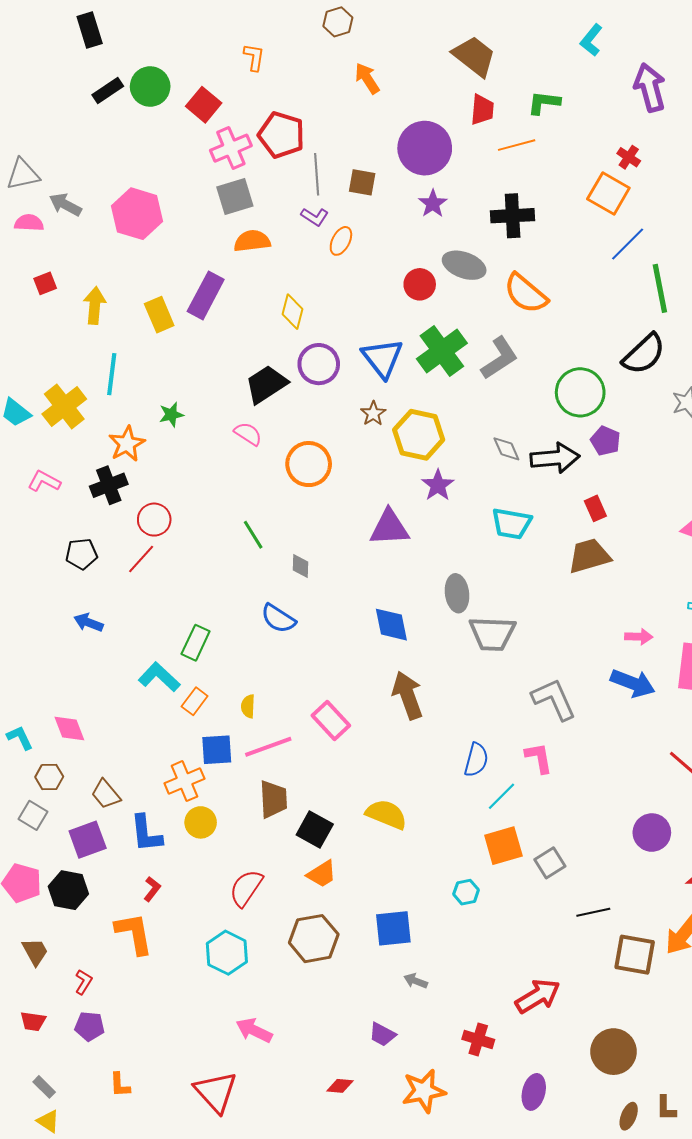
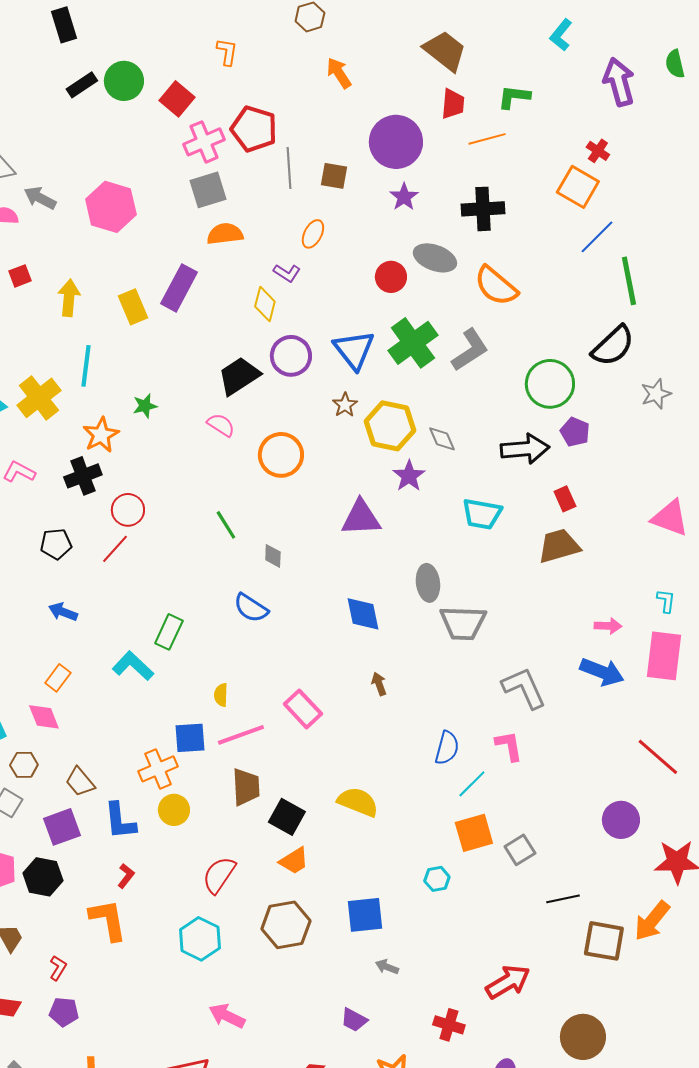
purple L-shape: (315, 217) -> (287, 273), moved
gray diamond: (506, 449) -> (442, 439), moved
brown arrow: (408, 695) -> (379, 684), size x0.5
orange rectangle: (195, 701) -> (58, 678), moved

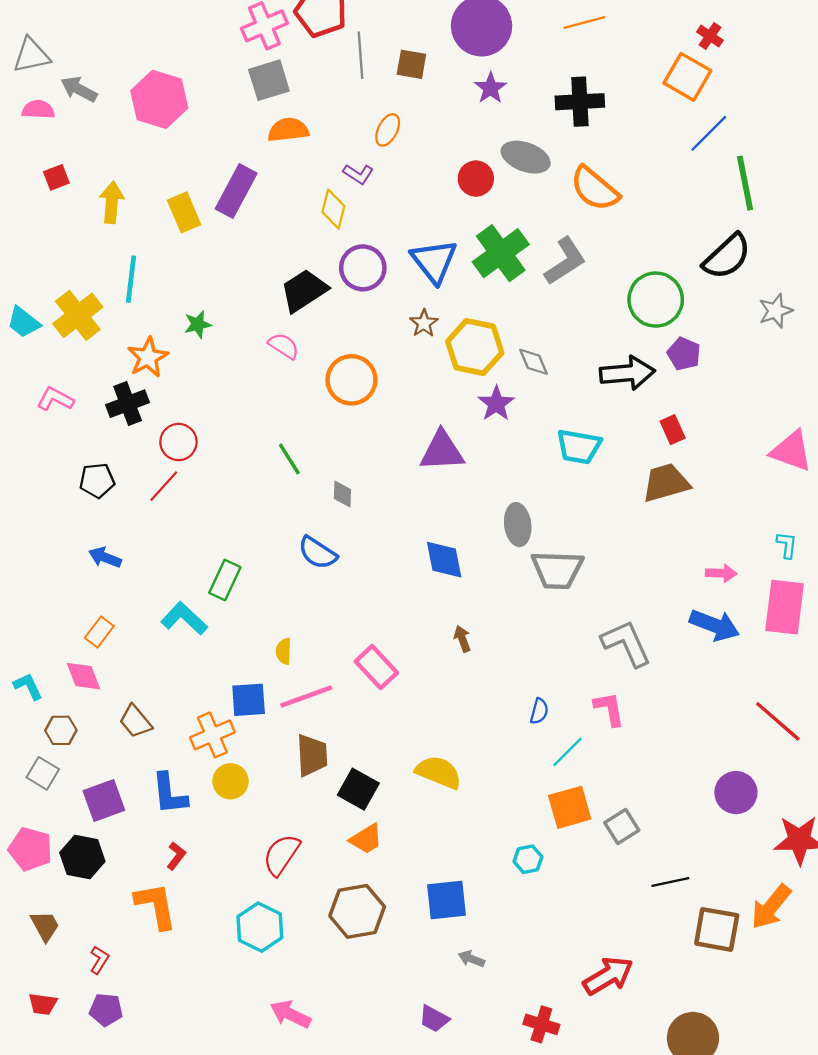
blue semicircle: (447, 748) -> (539, 711), size x0.7
brown trapezoid: (80, 782) -> (135, 721), moved

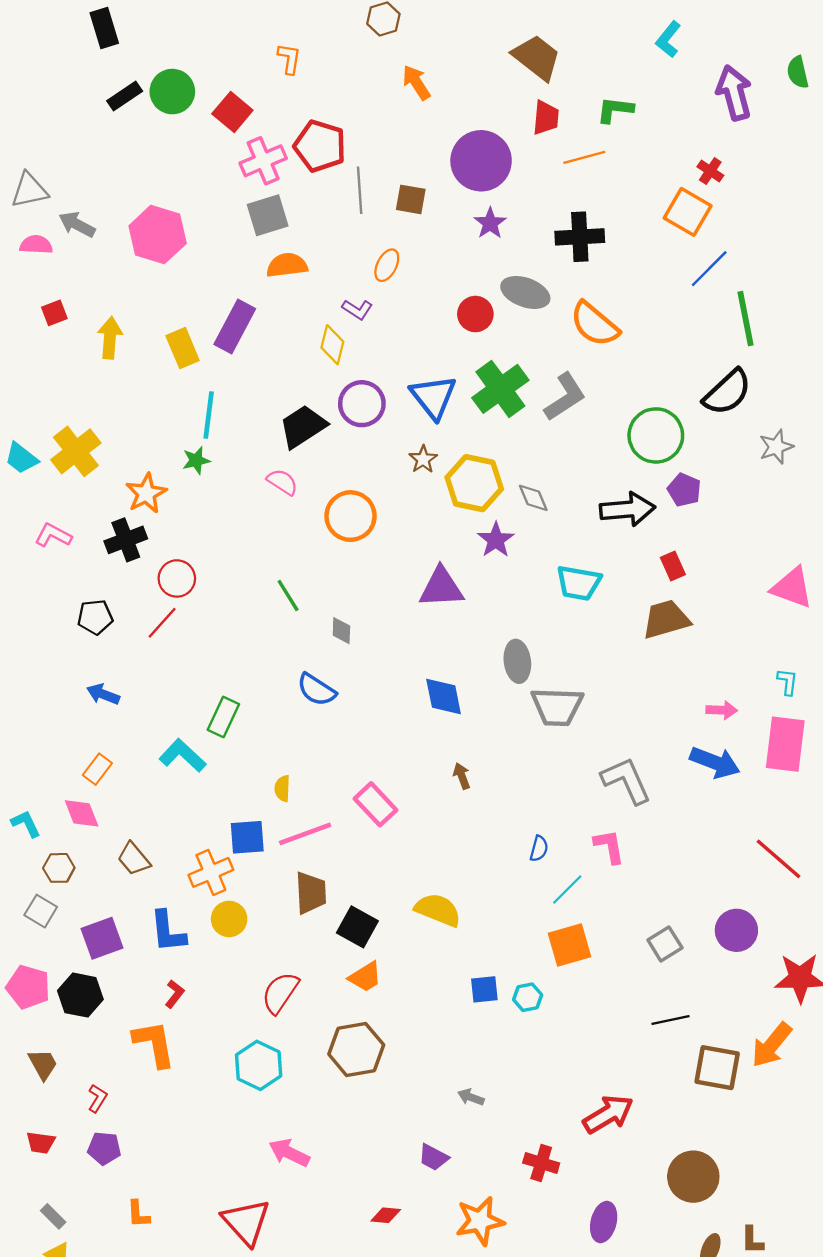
cyan line: (131, 279) -> (209, 415), moved
gray square: (622, 826) -> (665, 944), moved
blue square: (446, 900) -> (484, 989), moved, size x0.7

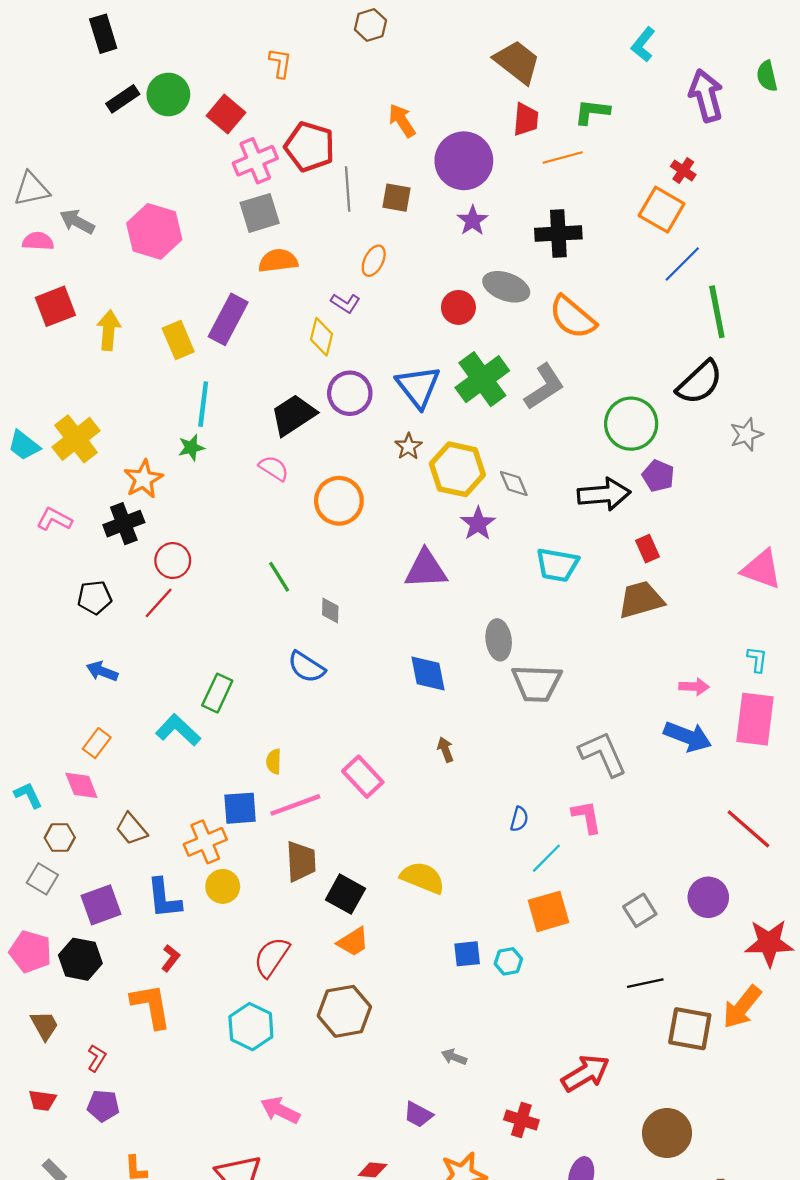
orange arrow: (416, 82) -> (402, 121), moved
red square: (54, 313) -> (55, 306), size x1.6

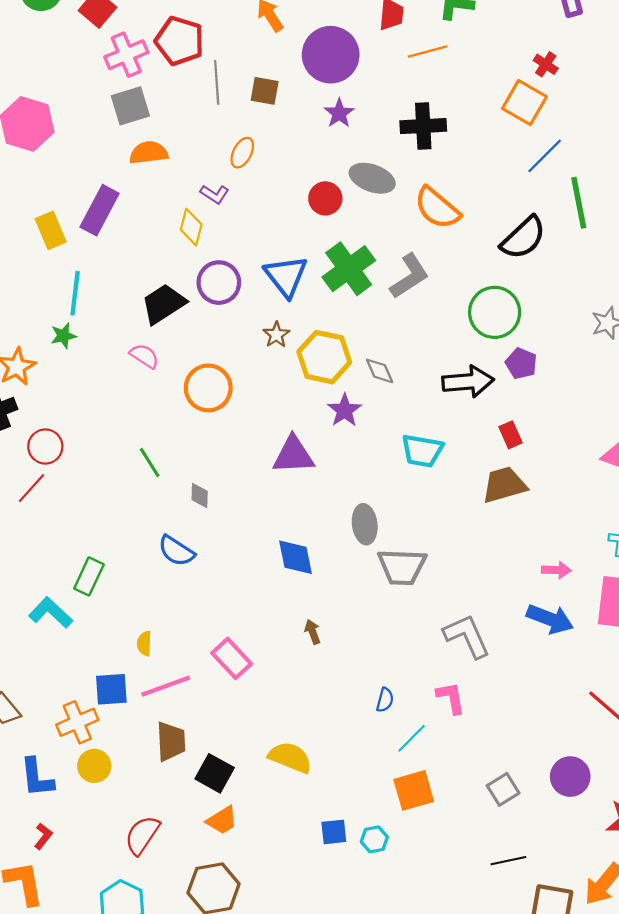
black semicircle: (700, 382) -> (523, 238), moved

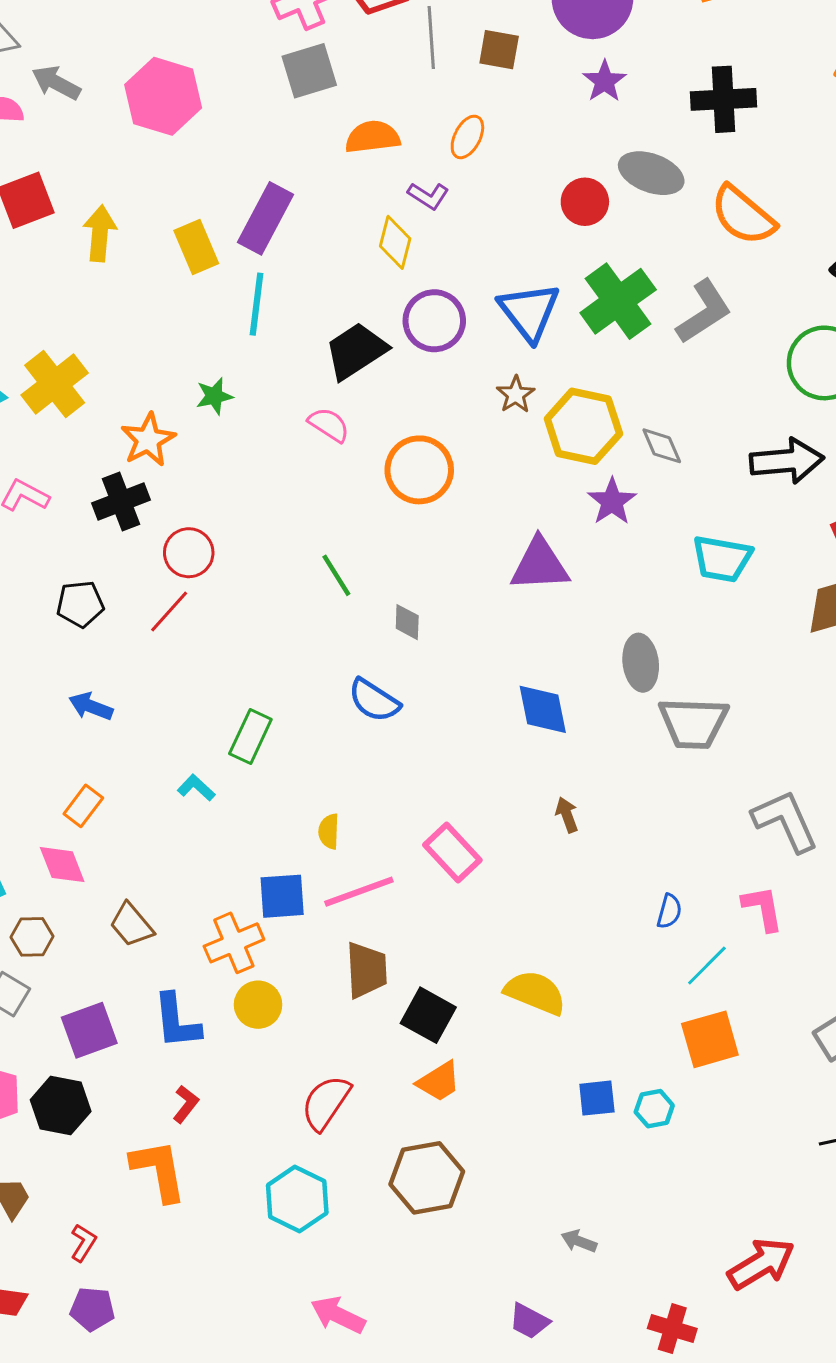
orange semicircle: (149, 153) -> (373, 137), moved
cyan line: (75, 293) -> (257, 304), moved
cyan L-shape: (51, 613) -> (196, 788), size x0.6

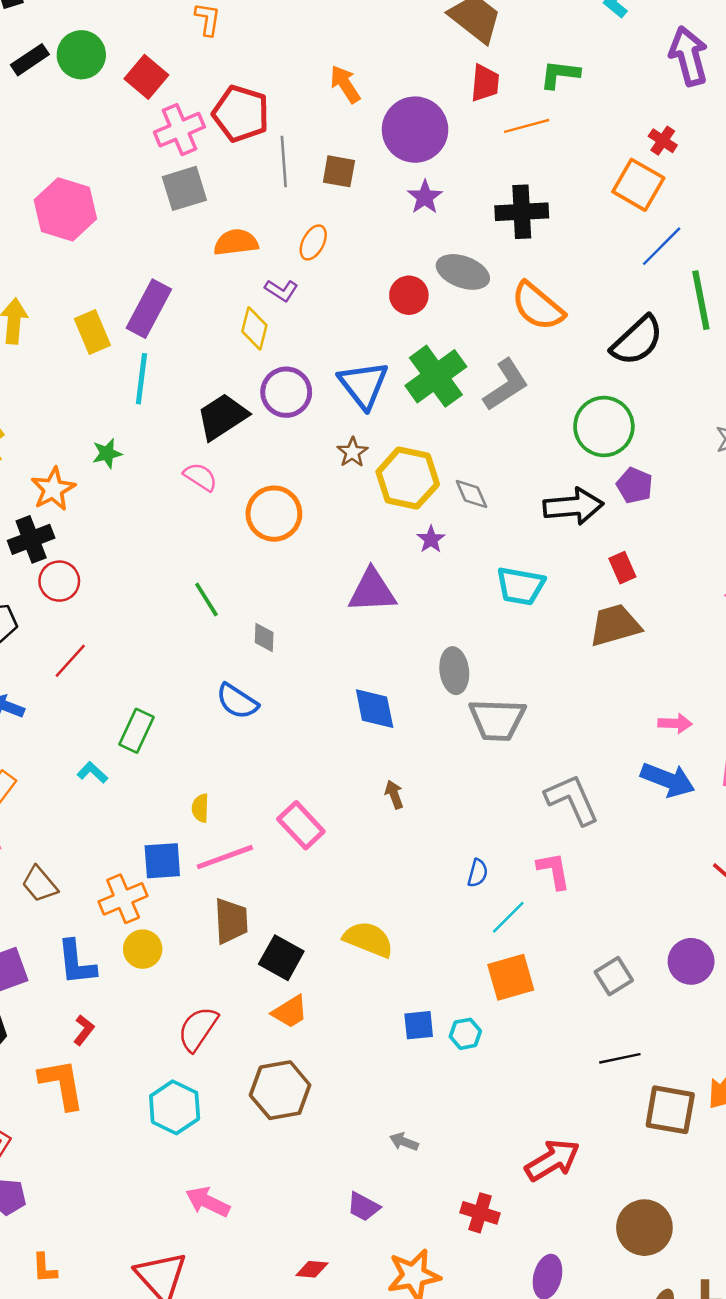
purple star: (612, 502) -> (431, 539), size x0.7
red circle: (189, 553) -> (59, 581), moved
red line: (169, 611) -> (70, 661), moved

